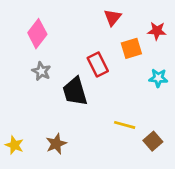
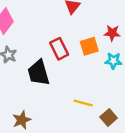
red star: (157, 31) -> (112, 33), moved
orange square: (131, 48) -> (89, 46), moved

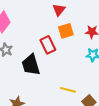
orange square: (89, 46) -> (66, 31), moved

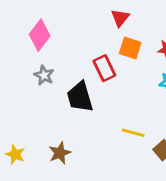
orange square: (66, 31) -> (130, 48), turned 35

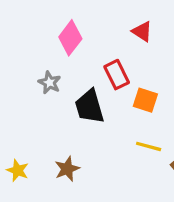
red triangle: (120, 18) -> (142, 31), moved, turned -36
pink diamond: (40, 35) -> (70, 38), moved
orange square: (130, 48) -> (145, 100), moved

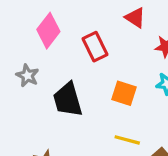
red triangle: (142, 31) -> (135, 18), moved
red rectangle: (117, 75) -> (95, 47), moved

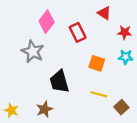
gray star: (27, 76) -> (33, 52), size x1.5
black trapezoid: (68, 100) -> (59, 81), moved

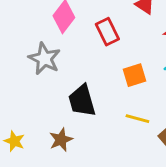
orange square: (97, 63) -> (134, 75), turned -35

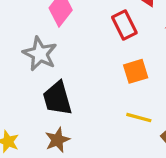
red rectangle: (107, 32) -> (124, 25), moved
black trapezoid: (82, 101) -> (57, 98), moved

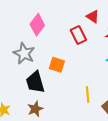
orange square: (136, 71) -> (57, 65), moved, turned 35
yellow line: (139, 118) -> (88, 95), turned 70

